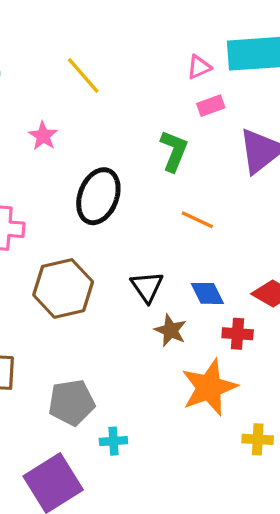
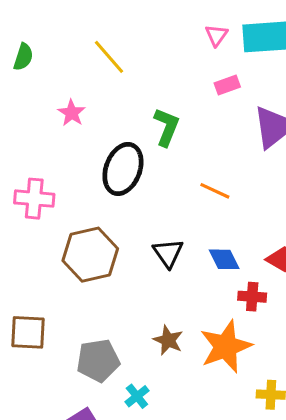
pink triangle: (199, 67) -> (216, 35), moved, turned -30
green L-shape: (174, 151) -> (167, 127), moved
brown star: (170, 330) -> (168, 340), moved
cyan cross: (113, 441) -> (137, 396), turned -35

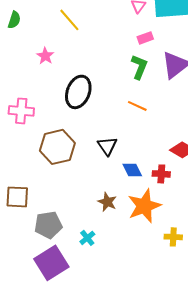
green L-shape: (167, 127) -> (139, 67), moved
blue diamond: (224, 259) -> (132, 170), moved
gray pentagon: (98, 360) -> (48, 225), moved

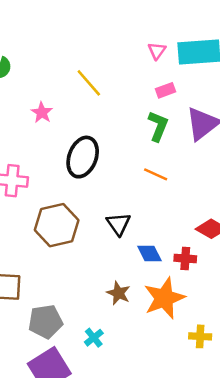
yellow line: (69, 20) -> (89, 83), moved

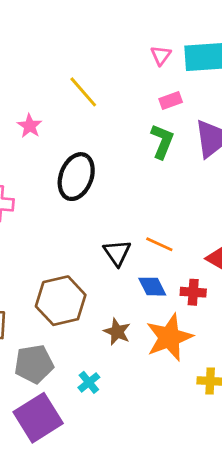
orange line: (156, 174) -> (159, 244), moved
brown hexagon: (57, 225) -> (61, 301), moved

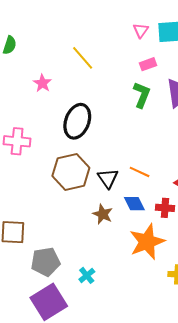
brown hexagon: (61, 301) -> (71, 172), moved
brown star: (117, 332) -> (103, 214), moved

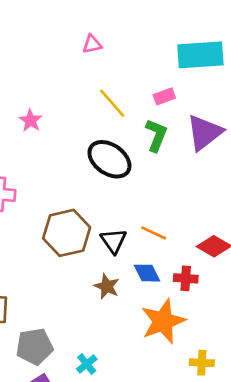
pink triangle: (141, 30) -> (92, 44), moved, turned 42
yellow line: (83, 58) -> (112, 103), moved
black ellipse: (77, 121) -> (109, 159), moved, turned -76

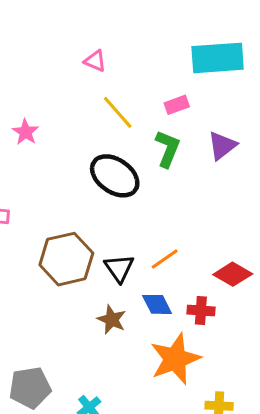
pink triangle: (92, 44) -> (95, 61), moved, turned 35
purple triangle: (204, 133) -> (222, 146), size x0.7
orange line: (154, 233) -> (165, 259), turned -60

